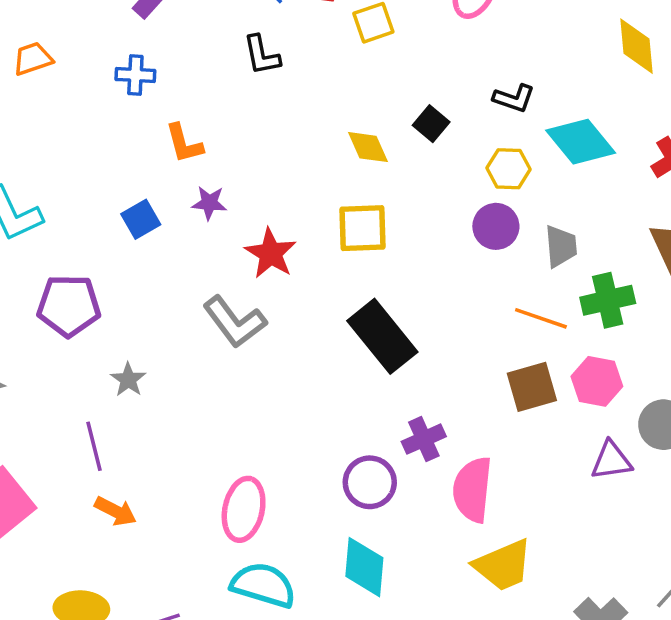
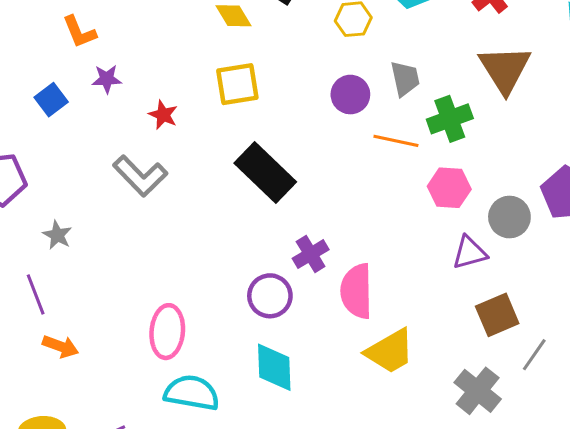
purple circle: (496, 226) -> (350, 95), moved
red star: (271, 253) -> (163, 115), size x0.7
brown square: (532, 387) -> (497, 315), moved

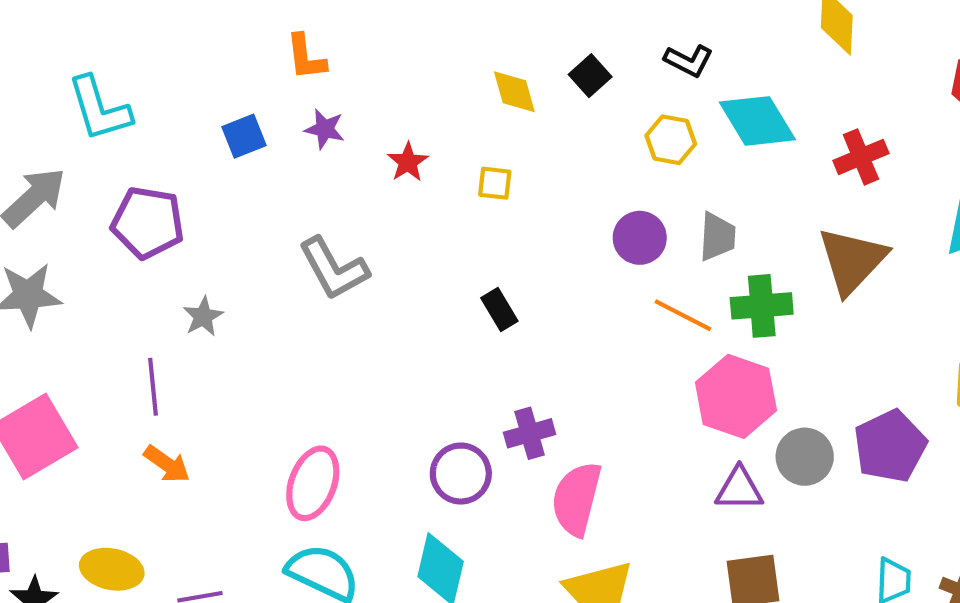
yellow square: (237, 84) -> (495, 183), size x0.6
red star: (163, 115) -> (408, 162), moved
black rectangle: (265, 172) -> (499, 310), size x0.5
pink hexagon: (449, 188) -> (736, 396), size x1.4

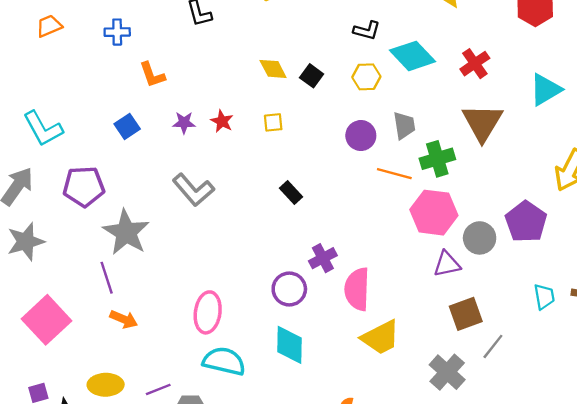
black square: (590, 76) -> (312, 76), moved
purple star: (325, 129) -> (184, 123), moved
gray star: (203, 317) -> (126, 232), size x2.0

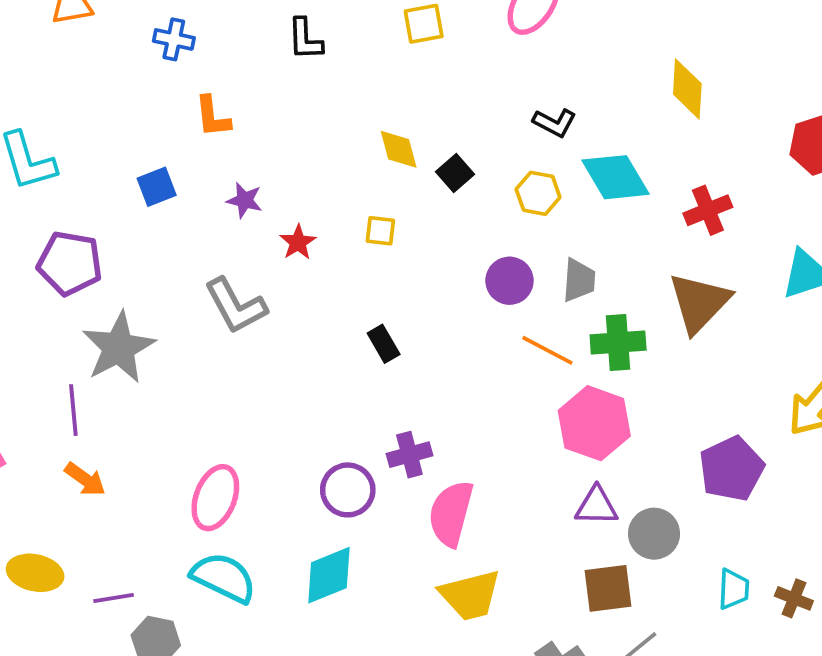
red star: (222, 121) -> (298, 242), moved
gray circle: (480, 238) -> (654, 534), moved
cyan diamond: (290, 345) -> (329, 575), turned 54

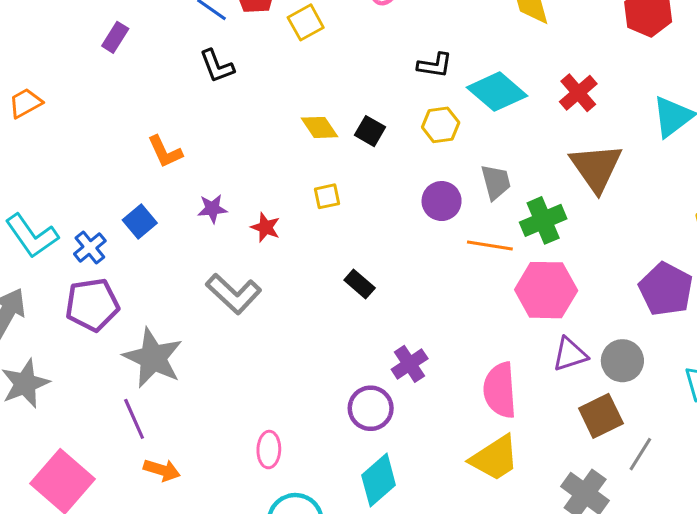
blue cross: (174, 39) -> (90, 247), moved, turned -32
pink ellipse: (215, 498) -> (269, 450), size x0.7
pink semicircle: (451, 513) -> (500, 390), moved

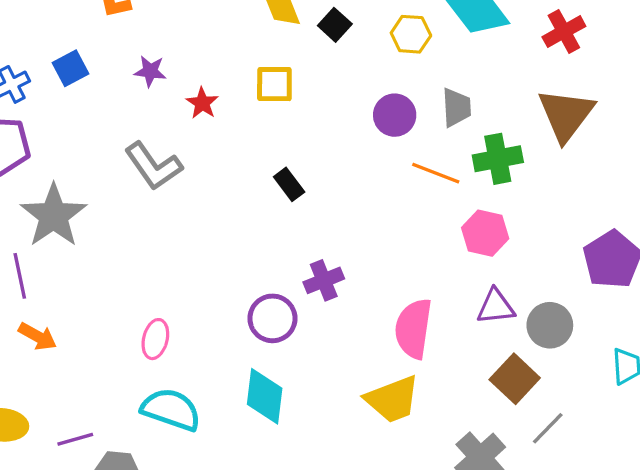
yellow square: (327, 196) -> (274, 84), size x1.4
pink hexagon: (546, 290) -> (485, 233), size x0.7
brown square: (601, 416) -> (515, 379), turned -33
cyan diamond: (379, 480) -> (265, 396), turned -54

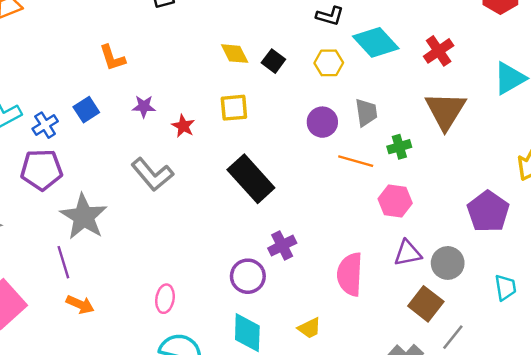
green cross: (498, 159) -> (399, 147), size x0.7
black rectangle: (289, 184) -> (251, 179), size x2.0
yellow trapezoid: (393, 399) -> (309, 328), moved, size x0.6

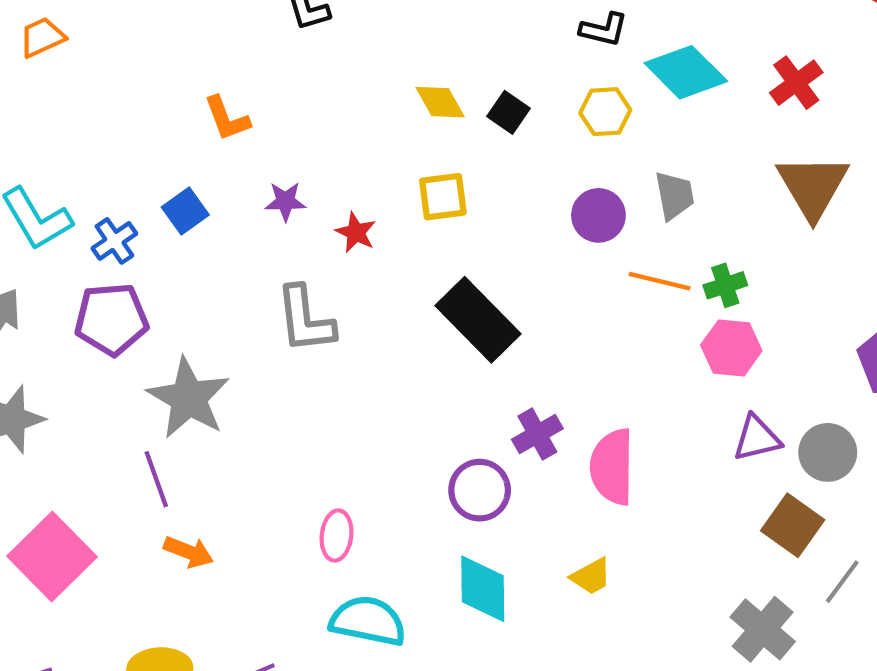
green cross: (399, 147) -> (725, 285), moved
gray L-shape: (152, 175) -> (305, 319), turned 36
pink semicircle: (350, 274) -> (612, 467), moved

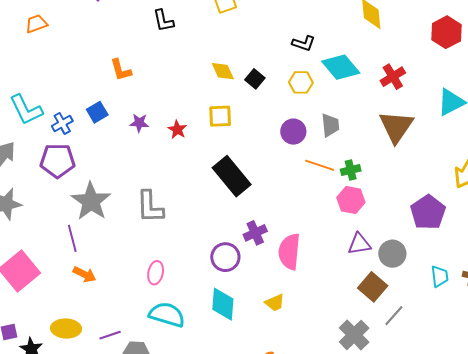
purple star: (285, 201) -> (139, 123), moved
gray L-shape: (305, 319) -> (150, 207), moved

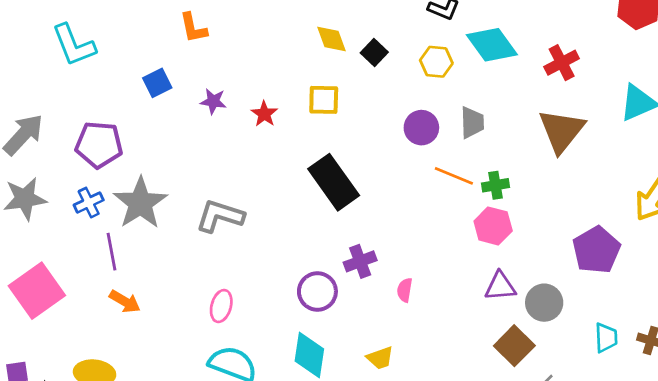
cyan L-shape: (26, 110) -> (74, 45), moved
blue cross: (62, 124) -> (89, 203), moved
gray L-shape: (150, 207) -> (220, 216), turned 105
pink semicircle: (289, 252) -> (405, 290), size x0.5

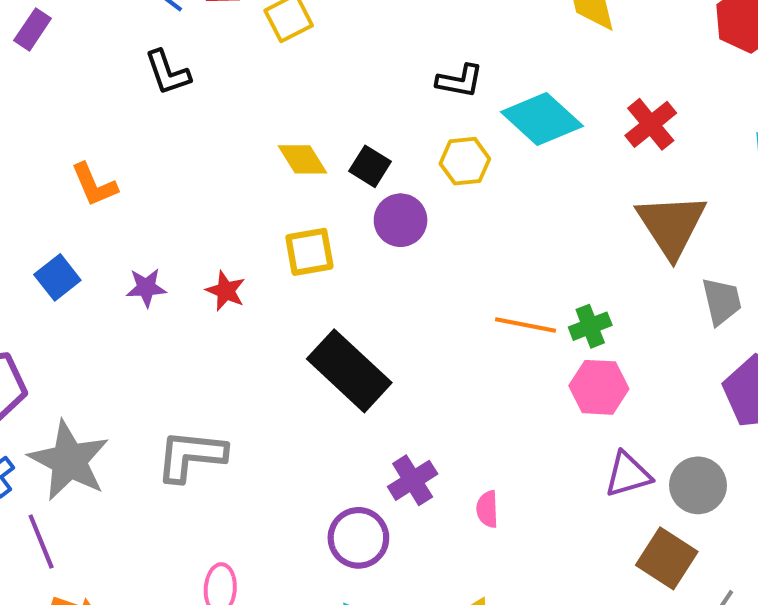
gray trapezoid: (472, 123) -> (722, 301), moved
purple circle: (421, 128) -> (401, 220), moved

